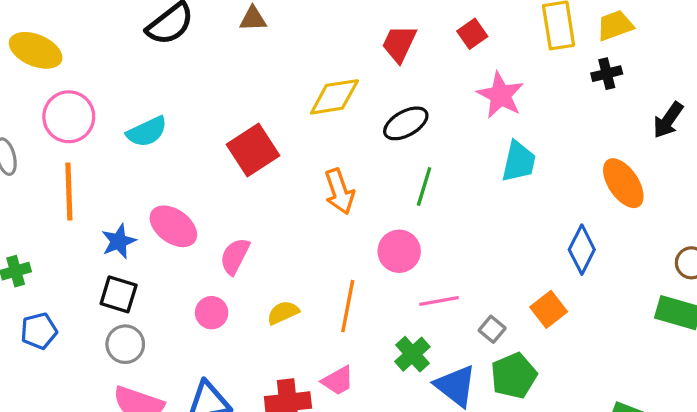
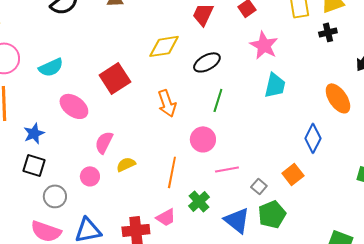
pink ellipse: (173, 226) -> (74, 106), moved
yellow semicircle: (283, 313) -> (126, 164), moved
gray circle: (125, 344) -> (55, 196), moved
green cross: (412, 354) -> (199, 201), moved

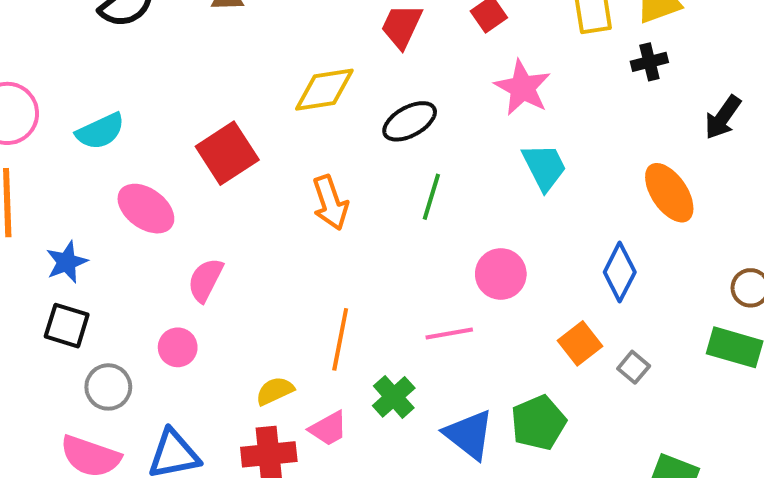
cyan trapezoid: (275, 85) -> (544, 167), turned -40
pink circle: (203, 139) -> (501, 274), moved
yellow semicircle: (126, 164) -> (275, 391), moved
gray square: (259, 186) -> (634, 367), moved

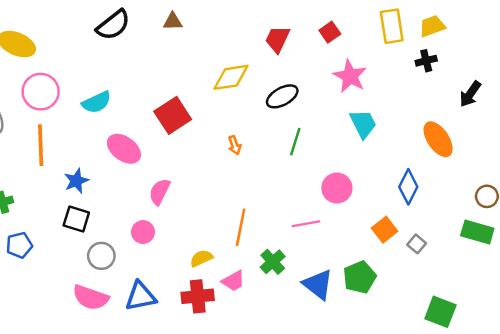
orange arrow: (330, 203) -> (235, 145), size x0.6

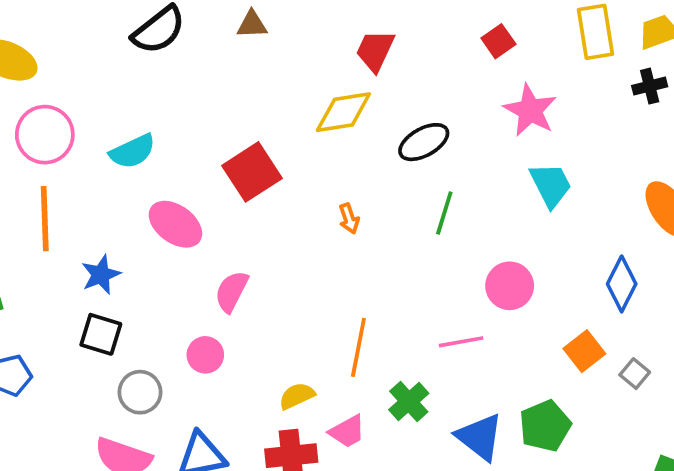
red trapezoid: (277, 39) -> (375, 51), moved

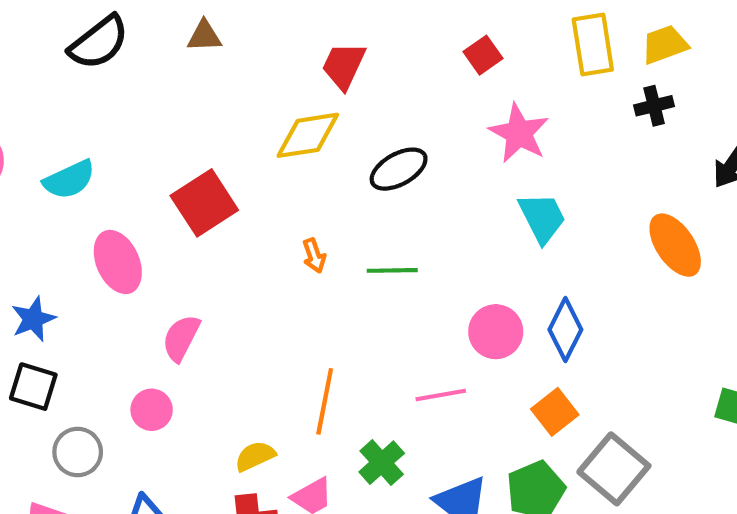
green line: (444, 213) -> (392, 270), moved, turned 72
pink ellipse: (175, 224) -> (118, 262), turned 30
blue diamond: (622, 284) -> (565, 330), moved
orange square: (584, 351) -> (555, 412), moved
gray square: (635, 374) -> (614, 469), moved, size x2.0

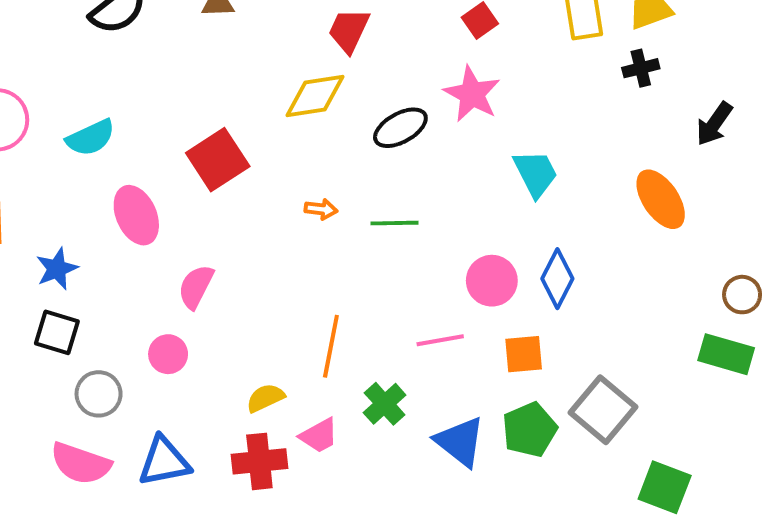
pink star: (519, 133) -> (472, 94), moved
orange arrow: (314, 256) -> (321, 209), turned -64
orange square: (555, 412) -> (524, 354), moved, turned 33

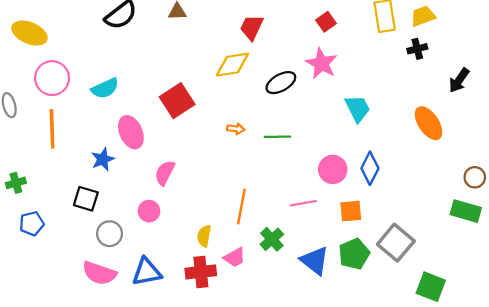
blue star: (57, 269) -> (103, 159), moved
yellow semicircle: (265, 398) -> (204, 236), turned -55

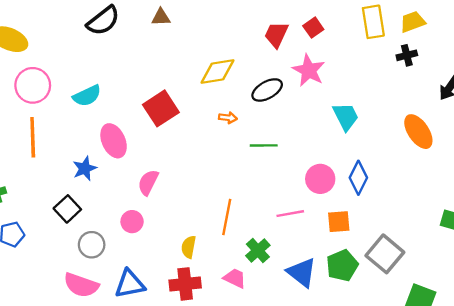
red trapezoid: (252, 27) -> (276, 35), moved
orange arrow: (236, 129) -> (228, 118), moved
black square: (86, 199) -> (67, 209), turned 30
pink trapezoid: (235, 257) -> (235, 278), moved, turned -125

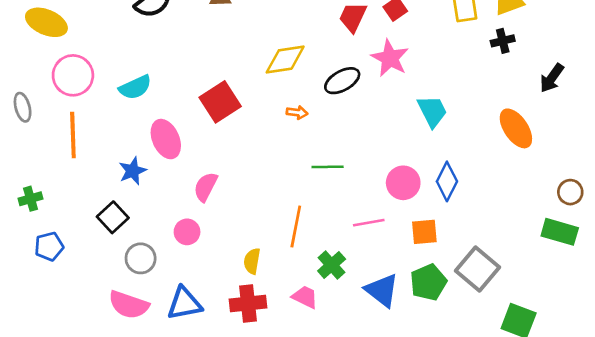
green line: (264, 145) -> (328, 167), moved

